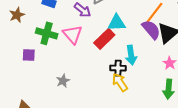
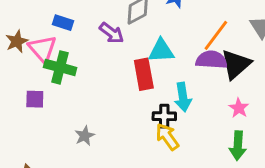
purple semicircle: (151, 30) -> (211, 60), turned -45
pink triangle: (73, 34) -> (42, 49), moved
red rectangle: (104, 39) -> (144, 74), turned -55

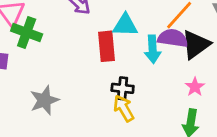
cyan arrow: (183, 97) -> (153, 49), moved
gray star: (85, 136) -> (44, 100), size x1.5

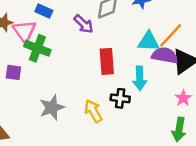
cyan triangle: (125, 25) -> (149, 41), moved
cyan arrow: (153, 49) -> (140, 78), moved
yellow arrow: (124, 108) -> (93, 111), moved

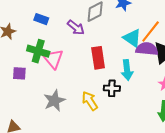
pink triangle: (24, 31) -> (53, 59), moved
cyan triangle: (149, 41) -> (132, 38), turned 36

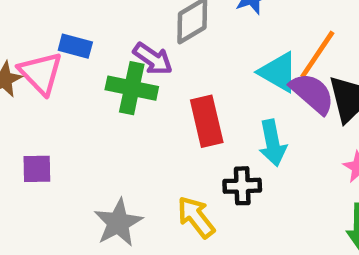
purple semicircle: (147, 49) -> (312, 93), turned 40
green cross: (38, 51) -> (132, 88), moved
pink triangle: (53, 59) -> (41, 73), moved

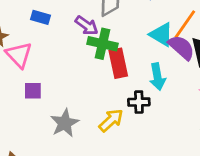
pink triangle: (41, 73) -> (19, 55), moved
green cross: (132, 88) -> (102, 44), moved
purple square: (37, 169) -> (33, 91), moved
yellow arrow: (196, 217) -> (111, 120), turned 85

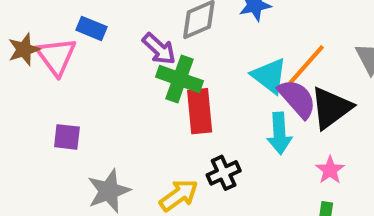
pink triangle: (19, 55) -> (56, 56), moved
cyan arrow: (157, 77) -> (279, 133), moved
black cross: (139, 102) -> (224, 173), turned -30

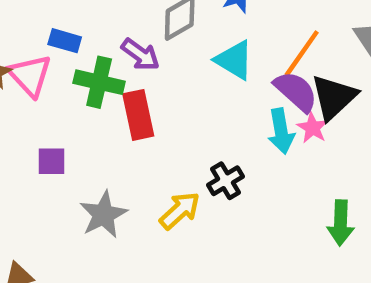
cyan triangle: (269, 76) -> (234, 60), moved
green cross: (180, 79) -> (99, 82), moved
red rectangle: (200, 111) -> (138, 115), moved
pink star: (330, 170) -> (313, 128), moved

